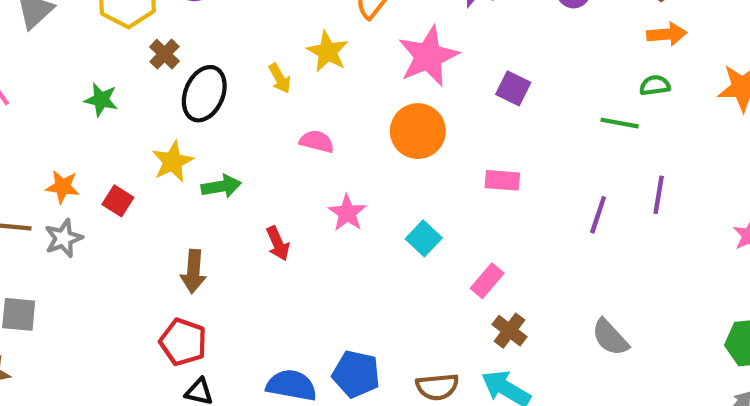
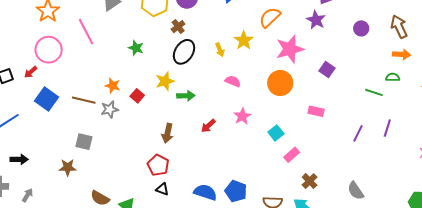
brown cross: (164, 54) -> (178, 27), moved
red arrow: (278, 243) -> (208, 126), turned 63
pink rectangle: (487, 281) -> (292, 155), moved

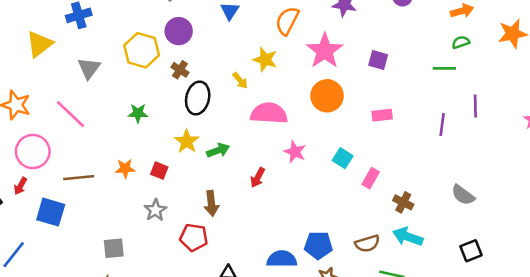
pink semicircle: (233, 81) -> (269, 113), size x1.8
brown line: (84, 100) -> (79, 178), moved
gray star: (110, 109) -> (155, 210), moved
red pentagon: (158, 165) -> (194, 237), moved

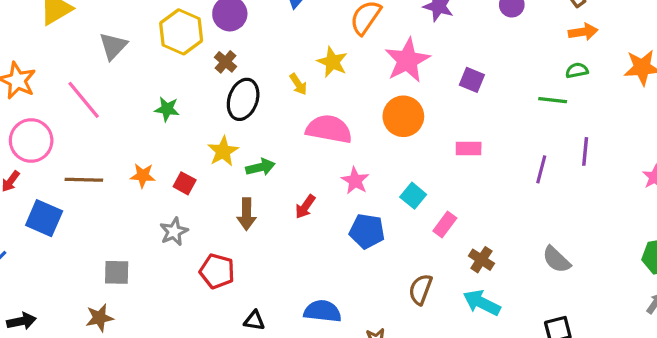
brown arrow: (211, 203) -> (247, 214), moved
brown semicircle: (367, 243) -> (420, 289), moved, turned 120
blue pentagon: (318, 245) -> (367, 231), moved

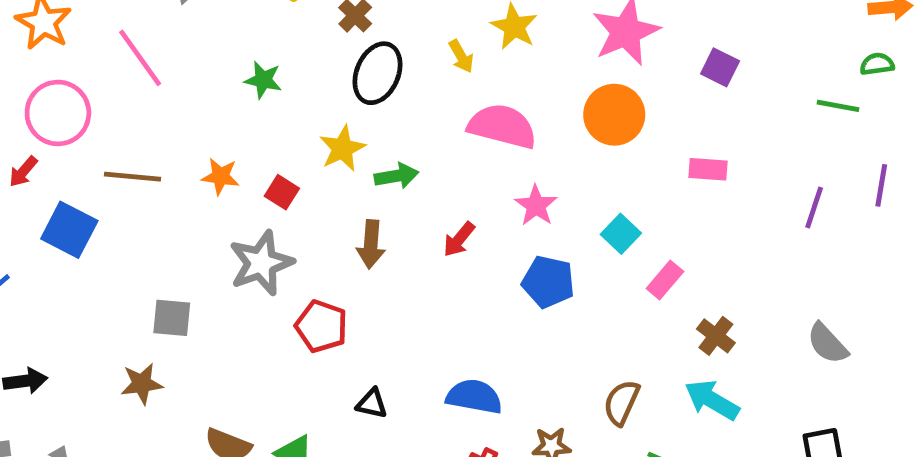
gray star: (174, 232) -> (261, 263), size x1.5
brown semicircle: (420, 289) -> (621, 403), moved

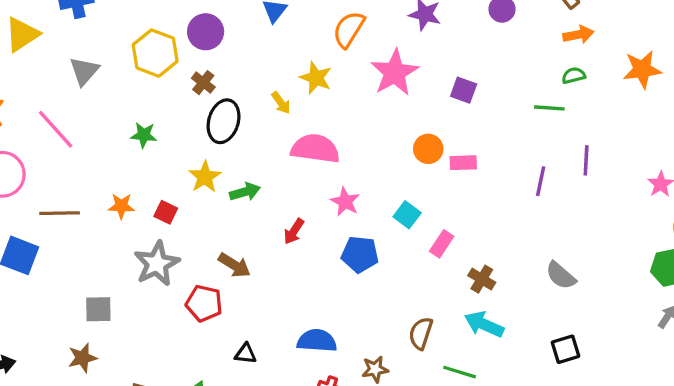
orange circle: (614, 115) -> (428, 149), moved, size x0.7
brown arrow: (371, 244) -> (234, 265), moved, turned -56

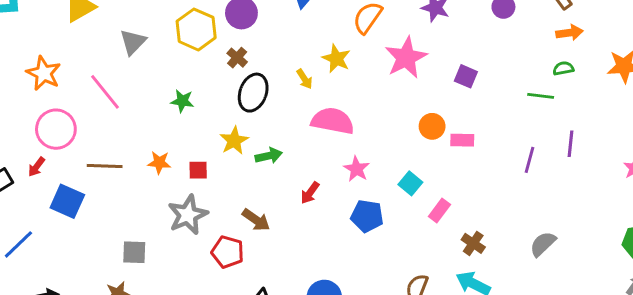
red square: (166, 212) -> (198, 170), turned -30
gray semicircle: (561, 276) -> (543, 244), turned 92

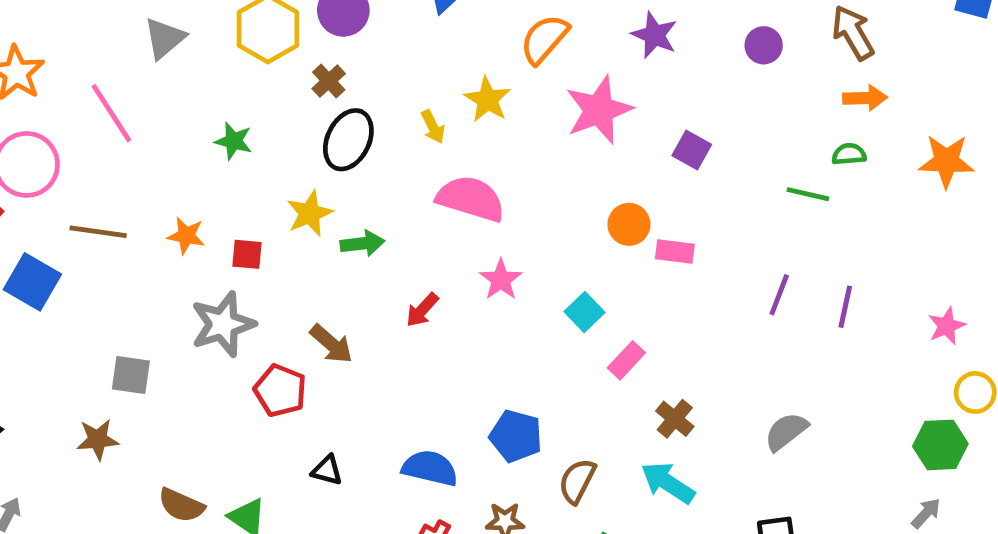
purple line: (570, 144) -> (845, 307), moved
blue pentagon: (367, 216) -> (516, 436), moved

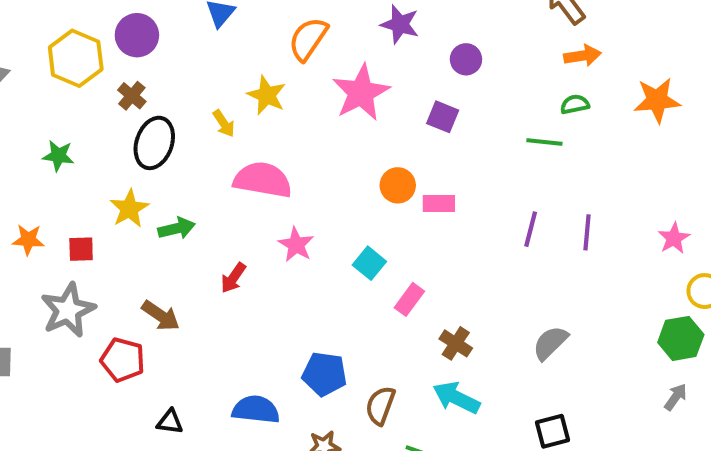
purple circle: (764, 45) -> (466, 59), moved

